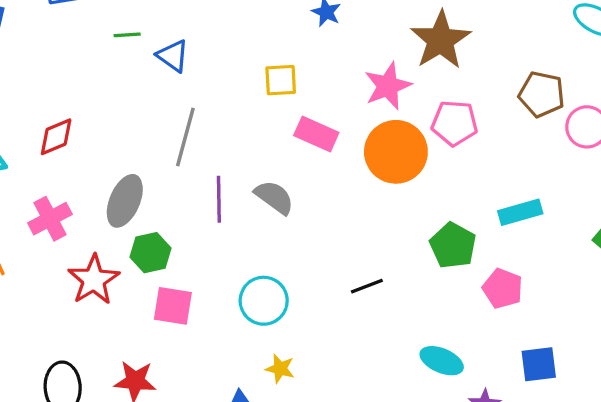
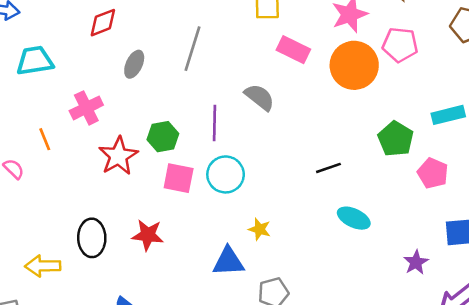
red diamond: (56, 137) -> (103, 23), moved
purple line: (219, 199) -> (214, 123), moved
gray ellipse: (125, 201) -> (134, 64), moved, size x0.7
cyan circle: (264, 301) -> (226, 174), moved
cyan ellipse: (442, 361) -> (354, 218), moved

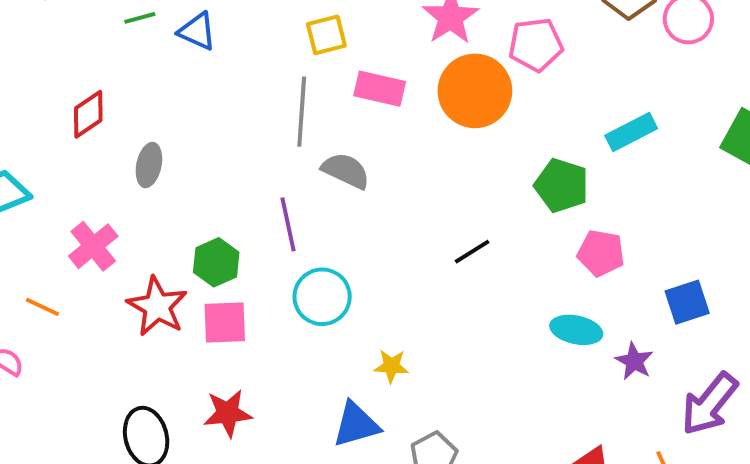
gray line: (193, 49) -> (302, 112), moved
orange line: (45, 139) -> (42, 307), turned -30
pink pentagon: (433, 173) -> (601, 253), moved
pink square: (179, 178) -> (225, 322), moved
cyan ellipse: (354, 218) -> (576, 330), moved

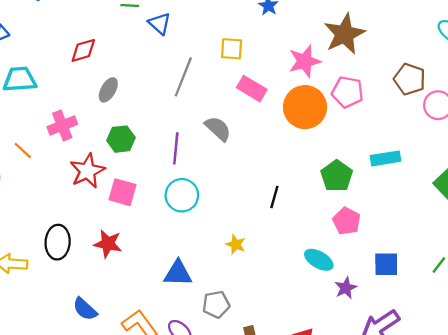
gray line: (302, 112) -> (183, 77), moved
black line: (472, 252) -> (274, 197), turned -60
green hexagon: (216, 262) -> (121, 139), moved
yellow star: (391, 366) -> (236, 244), moved

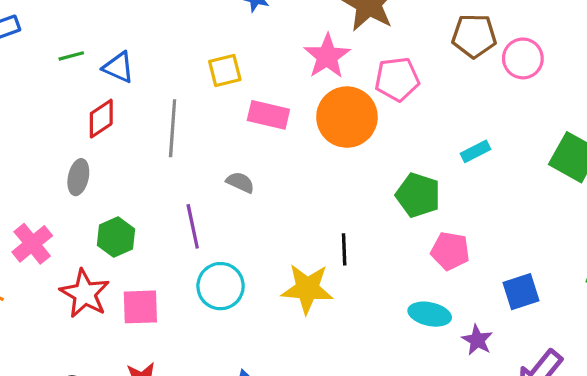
red diamond: (83, 50) -> (101, 119), moved
gray semicircle: (218, 129) -> (240, 182), size x0.7
cyan rectangle: (385, 158) -> (475, 151), size x0.7
yellow star: (236, 244) -> (307, 289), moved, size x1.8

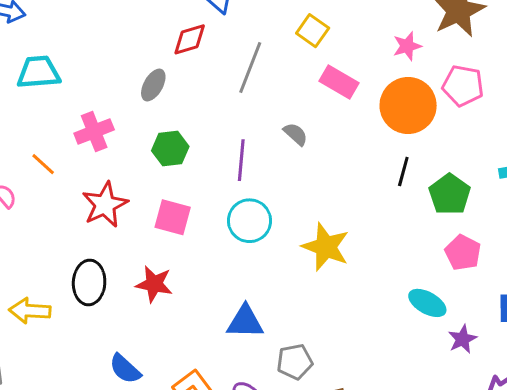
pink star: (327, 56) -> (407, 46), size x0.7
yellow square: (225, 70) -> (313, 31), turned 32
black line: (344, 249) -> (403, 172), moved
red star: (85, 294) -> (105, 205), moved

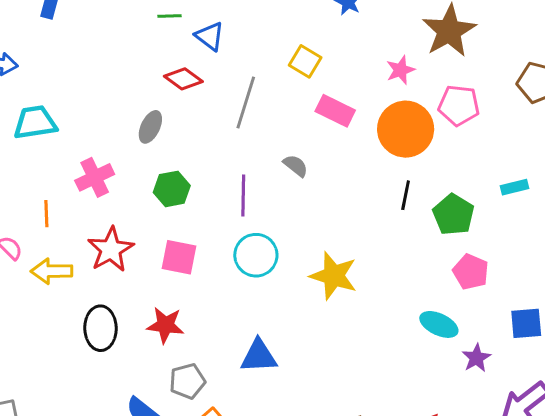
red diamond: (190, 39) -> (183, 79), turned 57
orange line: (43, 164) -> (46, 214), turned 50
yellow arrow: (30, 311) -> (52, 271), moved
gray pentagon: (295, 362) -> (187, 381), moved

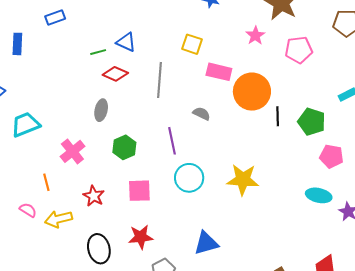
green line: (169, 16) -> (98, 52), moved
orange circle: (406, 129) -> (252, 92), moved
red star: (111, 249) -> (94, 196), size x0.7

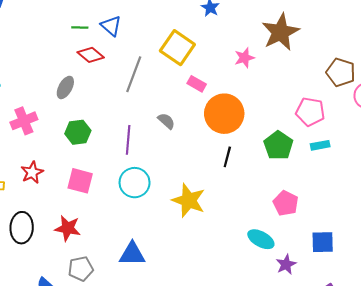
yellow square: (192, 44) -> (177, 48), size x1.5
pink pentagon: (299, 50) -> (310, 112), moved
pink rectangle: (219, 72) -> (197, 84), size x0.7
black line: (278, 116) -> (227, 157), moved
green pentagon: (312, 122) -> (278, 145), moved

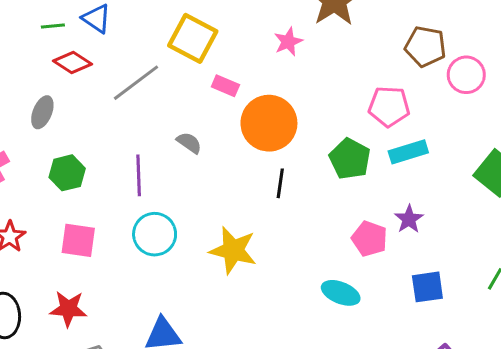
gray line: (134, 74) -> (136, 83), turned 39
cyan rectangle: (320, 145) -> (408, 152), size x1.4
purple star: (286, 264) -> (409, 219), moved

